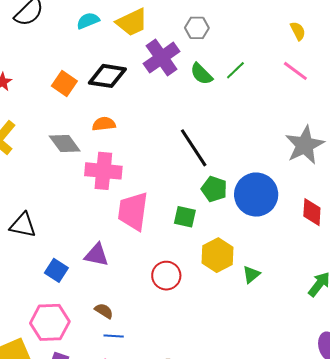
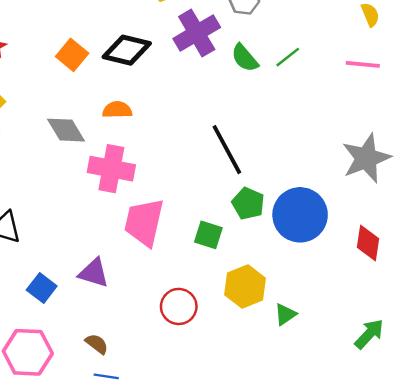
pink line: (295, 71) -> (363, 64), turned -36

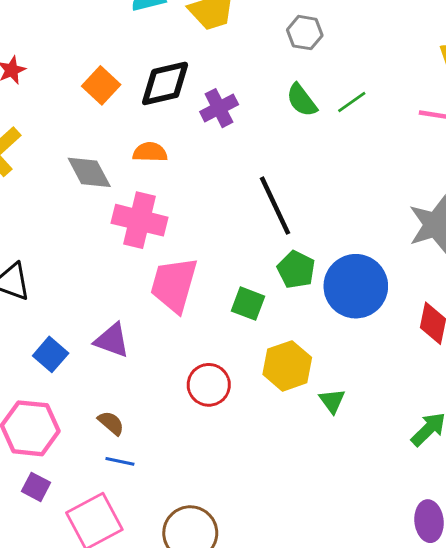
purple cross: (197, 33) -> (219, 108), moved, size x0.7
black diamond: (127, 50) -> (165, 83), turned -30
green triangle: (285, 314) -> (332, 401), turned -35

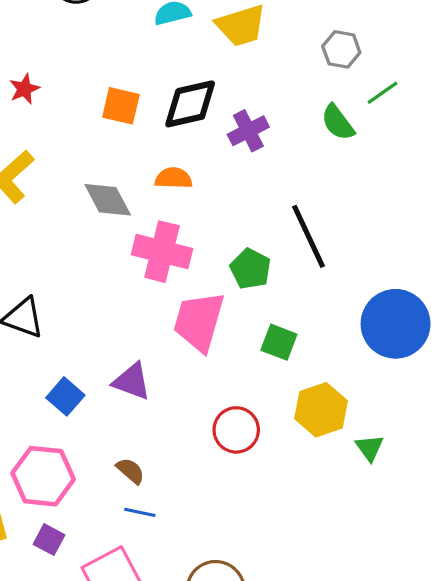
orange square: (101, 85) -> (121, 106), turned -30
green line: (352, 102) -> (382, 93), moved
green pentagon: (296, 270) -> (250, 269), moved

